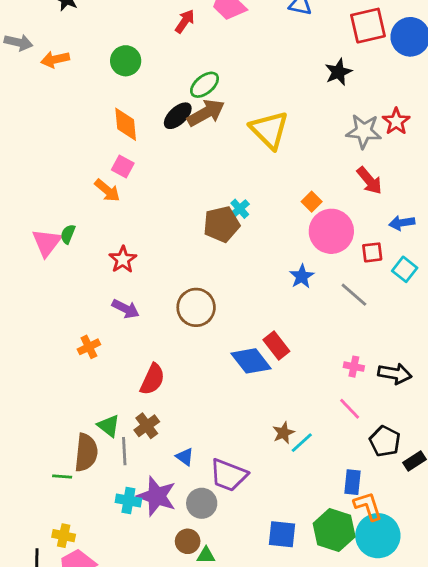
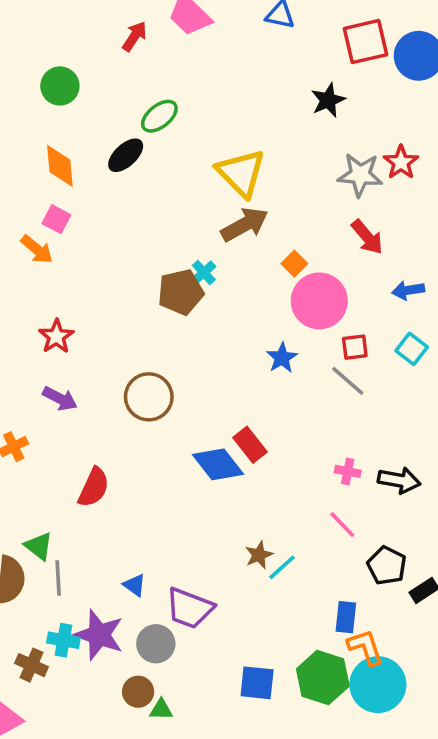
brown arrow: (206, 113) -> (245, 225), moved
red square: (372, 252) -> (355, 347), moved
brown cross: (147, 426) -> (31, 665), moved, turned -30

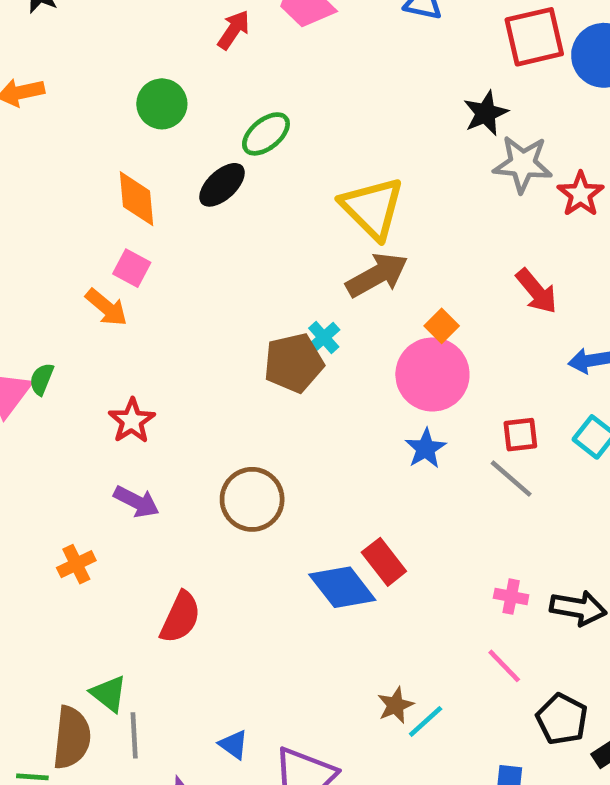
green circle: (60, 86) -> (162, 104), moved
gray star: (360, 175) -> (523, 164), moved
pink circle: (319, 301) -> (432, 374), moved

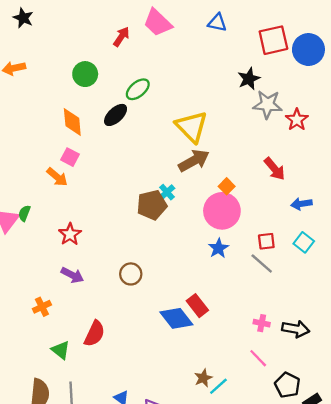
brown circle: (252, 499) -> (131, 274), size x0.7
green triangle: (109, 694) -> (61, 350), moved

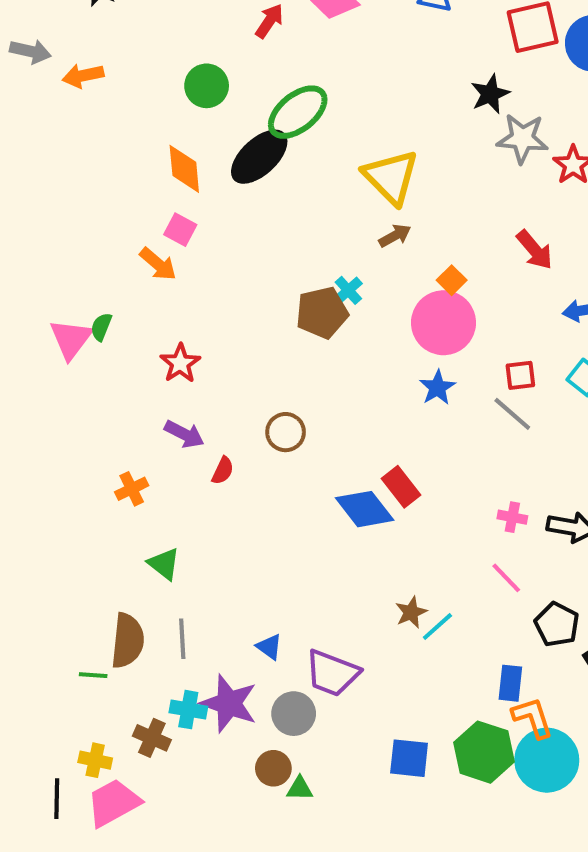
green ellipse: (138, 89) -> (298, 112), size x1.4
black ellipse: (116, 115) -> (259, 157), size x1.4
brown arrow: (194, 161) -> (395, 236), size x0.6
red semicircle: (95, 334) -> (223, 471), moved, size x0.6

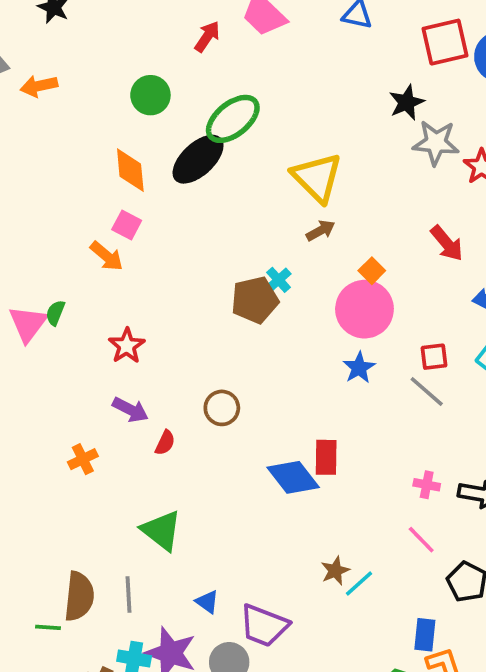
red rectangle: (401, 487) -> (326, 457), turned 39
green triangle: (164, 564) -> (161, 530), moved, size x1.4

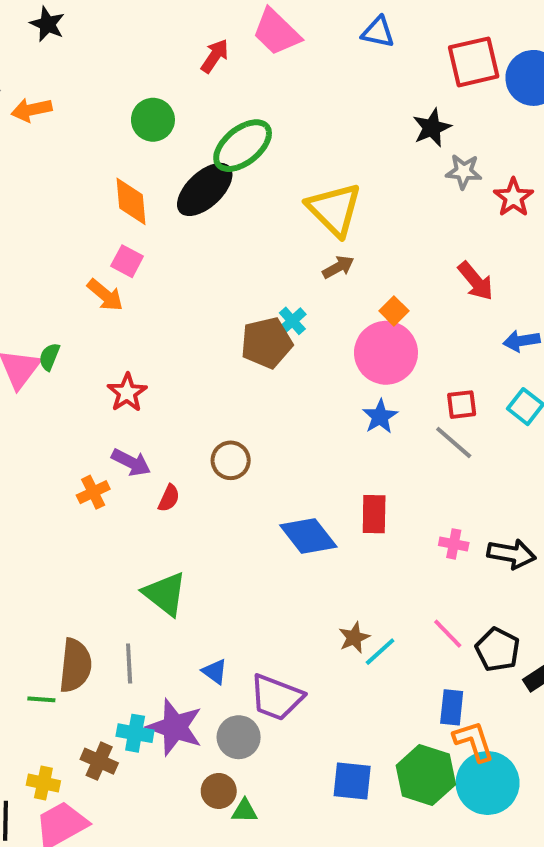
gray star: (436, 143) -> (464, 172), size x0.7
red rectangle: (326, 457) -> (374, 514), moved
orange cross: (83, 459) -> (93, 492), moved
pink line: (421, 540) -> (448, 634), moved

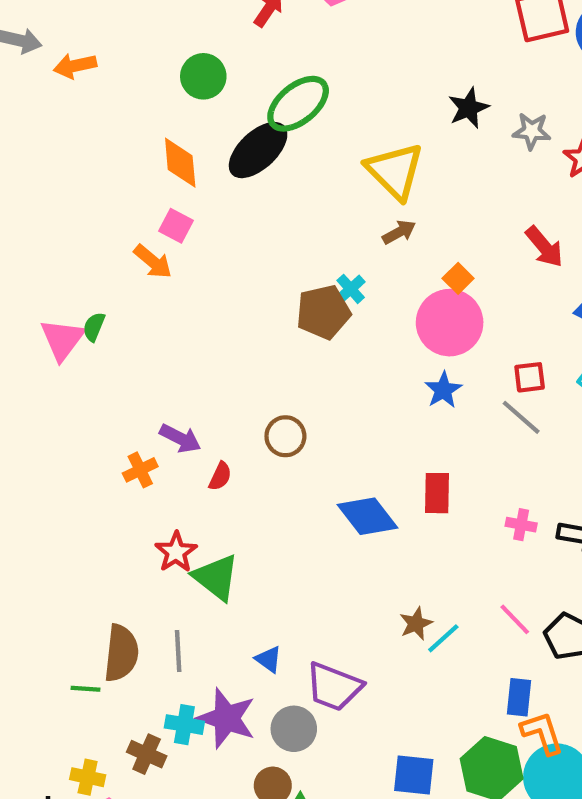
black star: (432, 128) -> (469, 108), moved
red star: (127, 393) -> (176, 552), moved

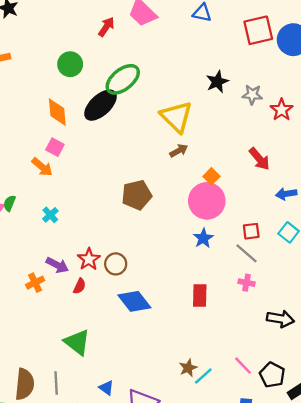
cyan cross: (351, 289) -> (50, 215), moved
blue diamond: (368, 516) -> (134, 301), moved
pink cross: (521, 525) -> (246, 283), moved
red star: (176, 552) -> (89, 259), moved

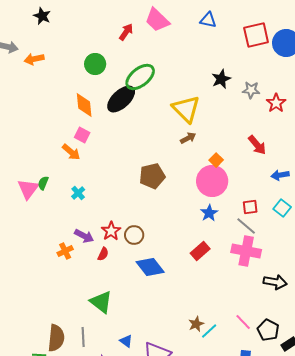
pink cross: (246, 283) -> (246, 251), size x2.0
red rectangle: (200, 295) -> (200, 251), moved, turned 48

